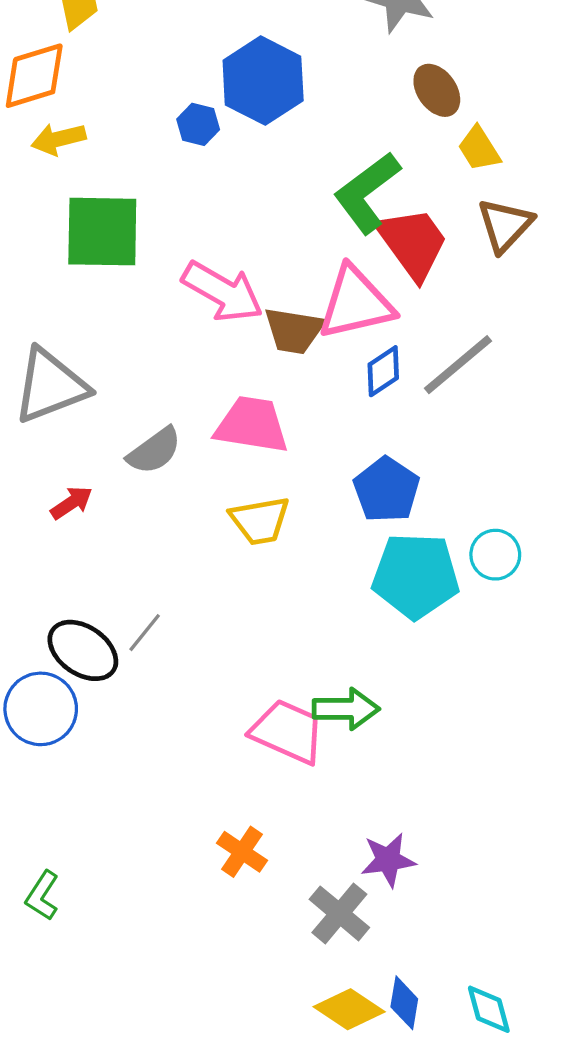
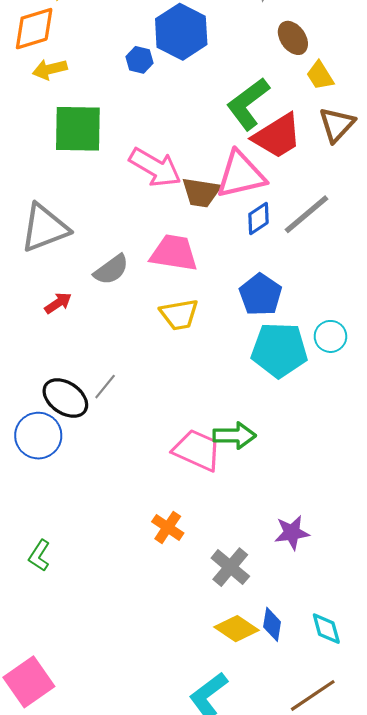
red trapezoid: (412, 243) -> (277, 136), turned 94
purple star: (388, 860) -> (292, 533), moved

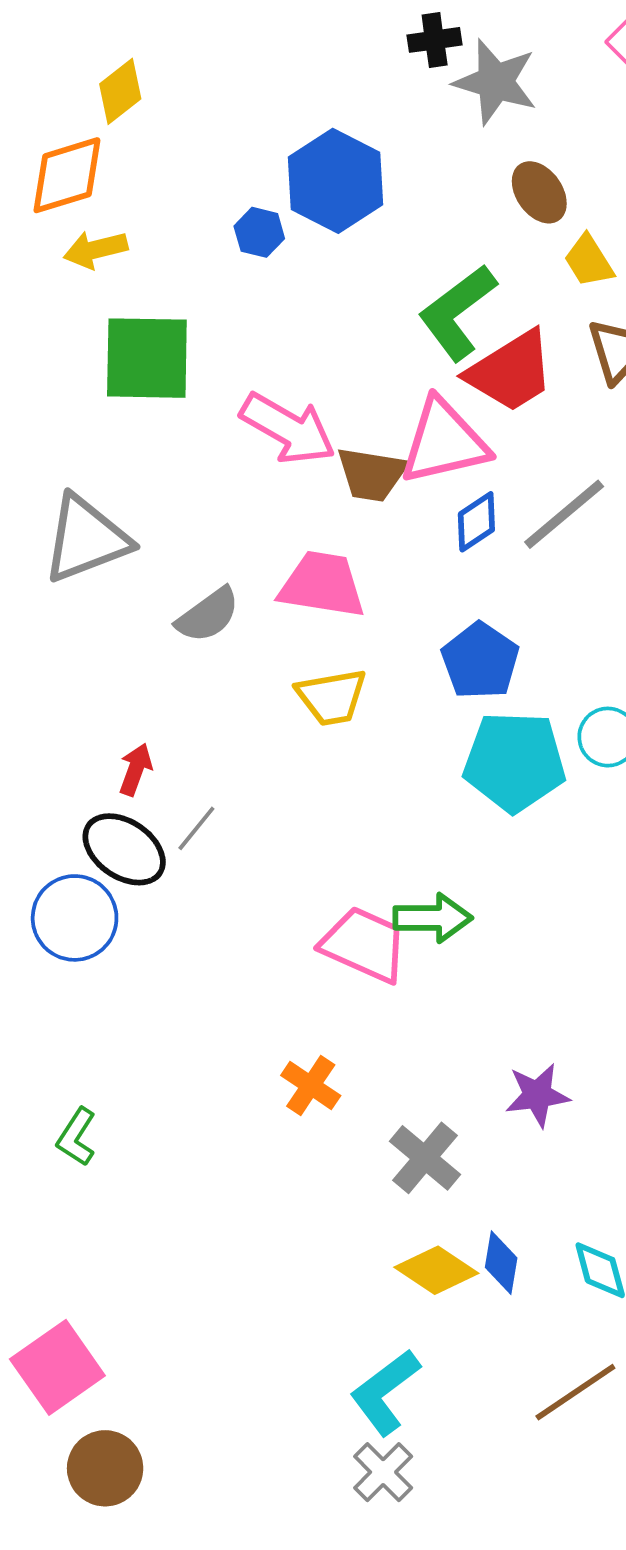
red arrow: (58, 303) -> (136, 769), moved, turned -36

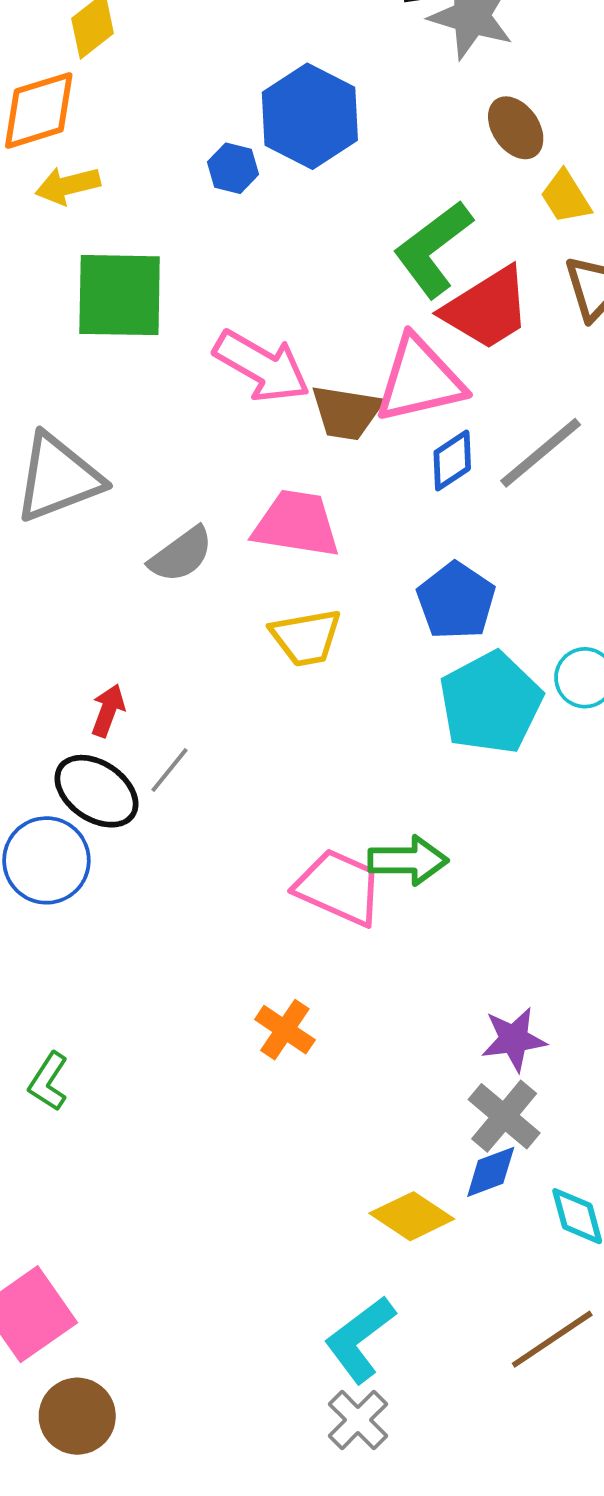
cyan pentagon: (515, 762) -> (491, 703), turned -30
gray cross: (425, 1158) -> (504, 1116), moved
blue diamond: (501, 1263) -> (491, 1172), moved, turned 60

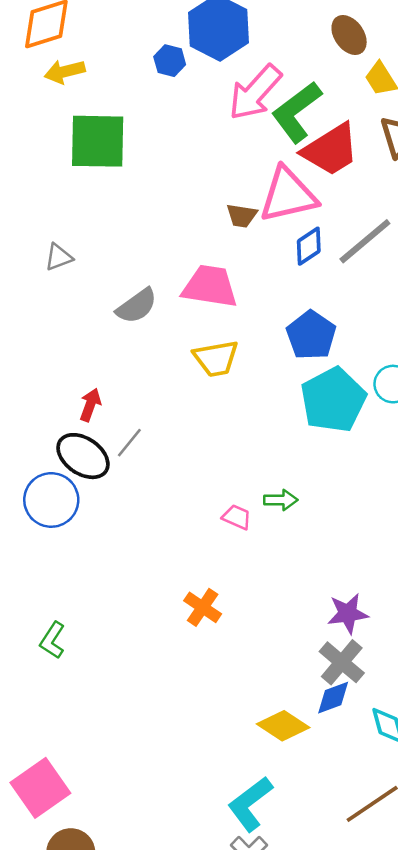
pink arrow: (262, 366) -> (255, 92), moved, turned 102
brown trapezoid: (346, 412) -> (242, 216), size x0.7
gray triangle: (58, 478) -> (59, 257), size x0.5
green arrow: (408, 860) -> (281, 500), size x0.7
pink trapezoid: (339, 887) -> (237, 517), size x0.5

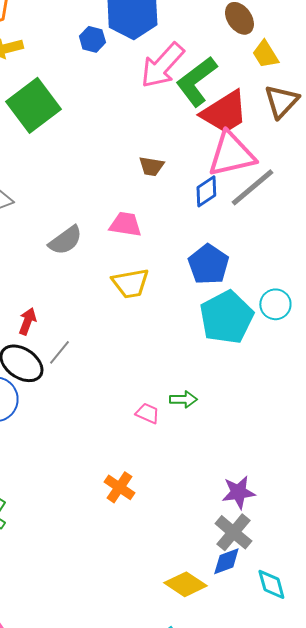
green square: (98, 141) -> (33, 105), turned -38
pink triangle: (288, 195) -> (231, 154), moved
pink trapezoid: (210, 286) -> (125, 224), size x0.7

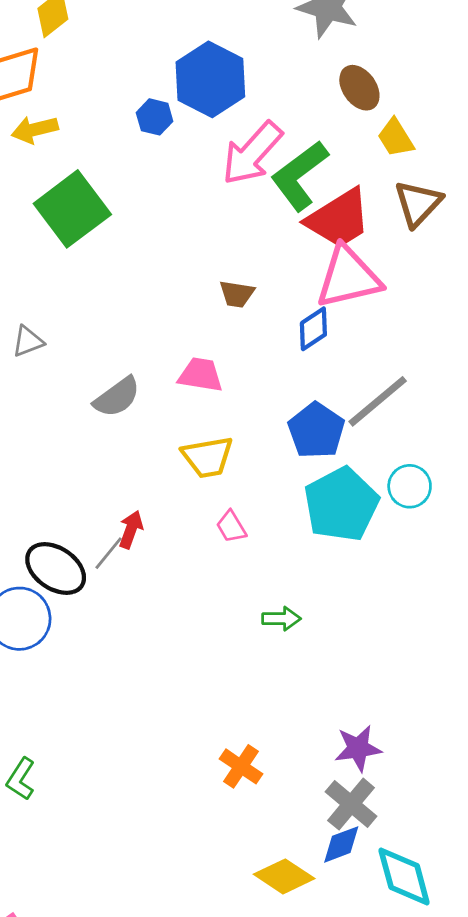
gray line: (252, 187) -> (378, 401), moved
red arrow: (27, 321) -> (131, 529), moved
pink trapezoid: (147, 413) -> (231, 527), moved, turned -145
orange cross: (119, 487) -> (241, 766), moved
cyan diamond: (271, 584) -> (404, 876), size x1.4

